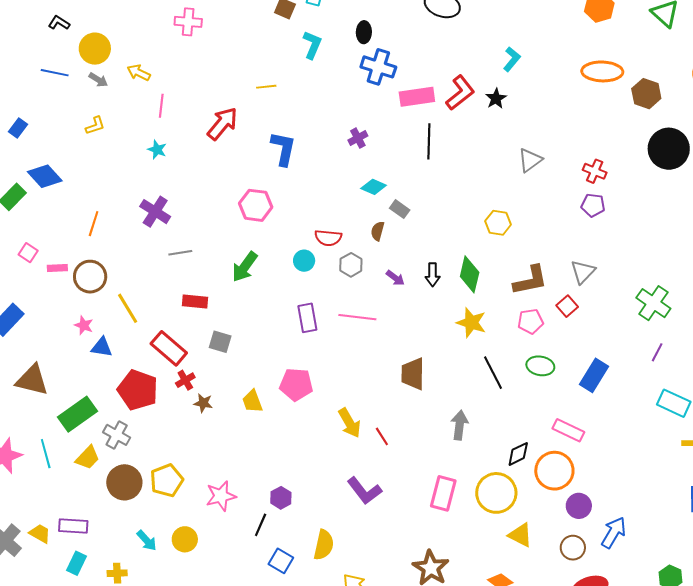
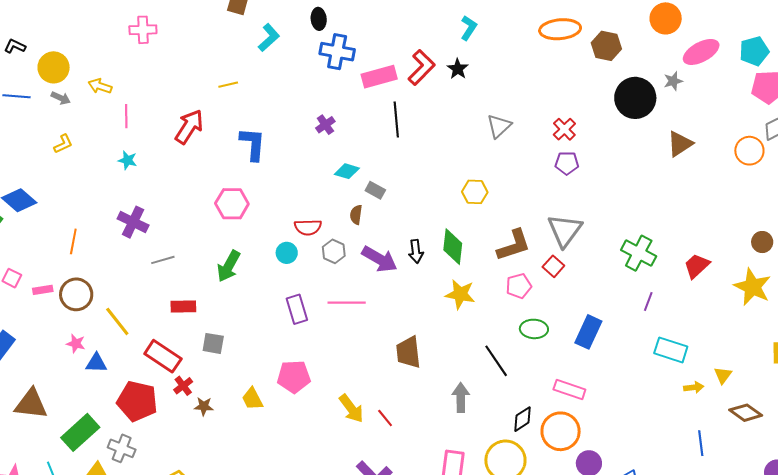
cyan L-shape: (312, 45) -> (269, 38), turned 32
red cross: (595, 171) -> (564, 129), turned 30
gray triangle: (583, 272) -> (565, 230), size x1.4
purple arrow: (395, 278) -> (379, 259), size x1.8
black line: (493, 373) -> (496, 361), moved

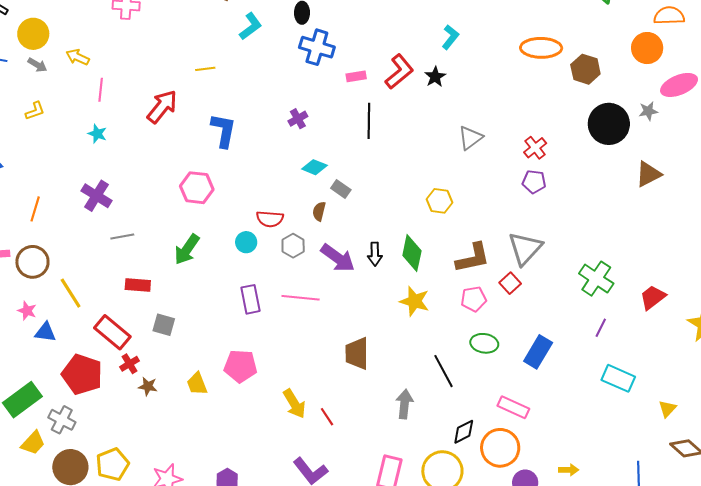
pink rectangle: (379, 77) -> (356, 76), size x0.6
yellow arrow: (694, 387) -> (569, 470), moved

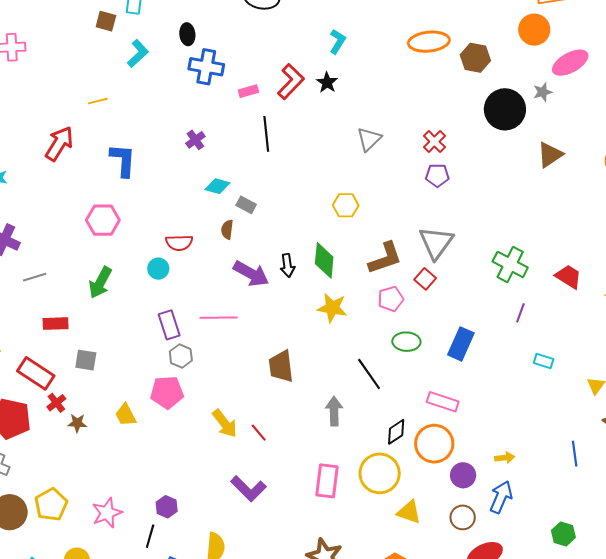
gray hexagon: (293, 246) -> (181, 356), moved
red trapezoid: (653, 297) -> (568, 277), turned 76
cyan rectangle: (618, 378) -> (544, 361), size x0.6

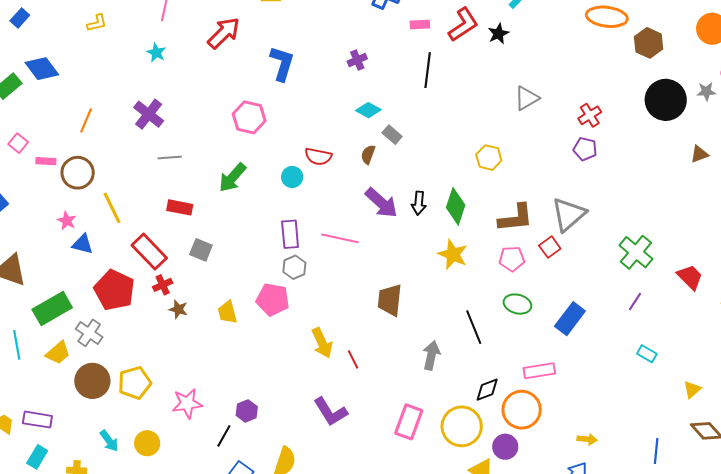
brown triangle: (550, 155) -> (699, 154), size x0.7
pink rectangle: (443, 402) -> (539, 371), turned -40
purple circle: (463, 475) -> (505, 447), moved

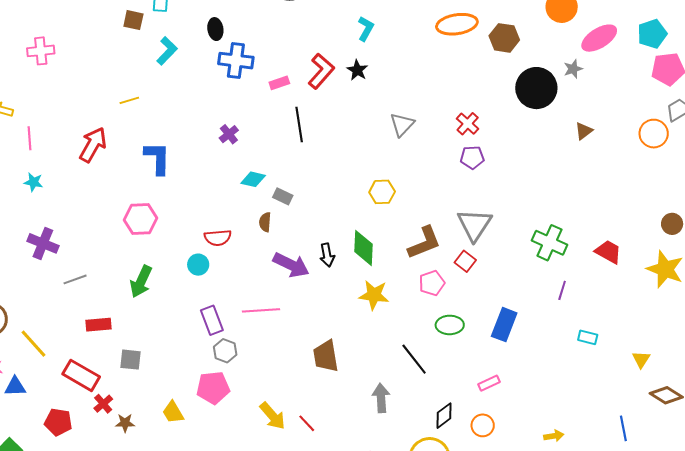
red pentagon: (114, 290) -> (58, 422), size x0.7
pink rectangle: (539, 371) -> (489, 383), size x0.7
orange circle: (522, 410) -> (483, 425), size x0.6

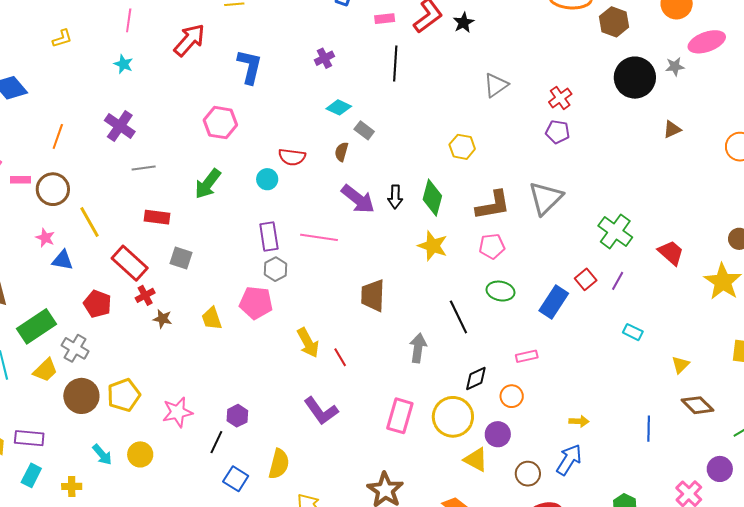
red square: (465, 261) -> (586, 279), moved

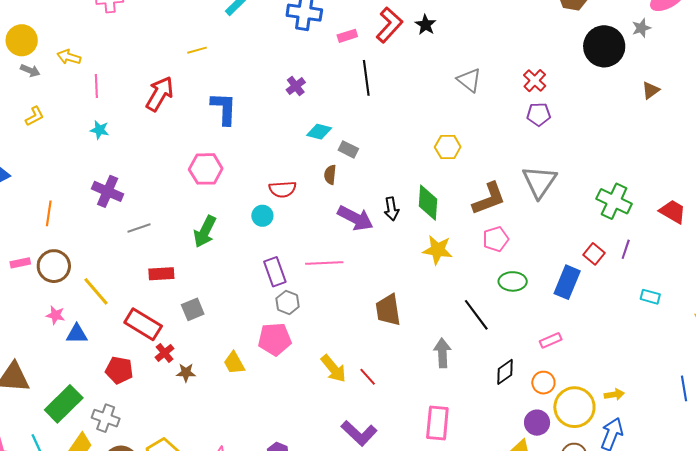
gray triangle: (496, 85) -> (469, 80), turned -36
gray square: (181, 258) -> (193, 309), turned -30
yellow circle: (453, 417) -> (574, 407), moved

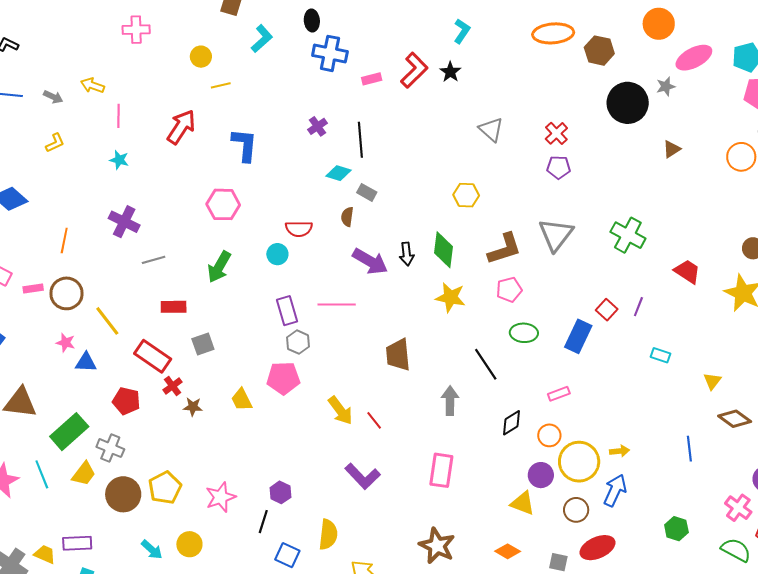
yellow circle: (22, 40) -> (201, 57), moved, size x0.7
black line: (366, 78) -> (360, 140), moved
green cross: (614, 201) -> (628, 235), moved

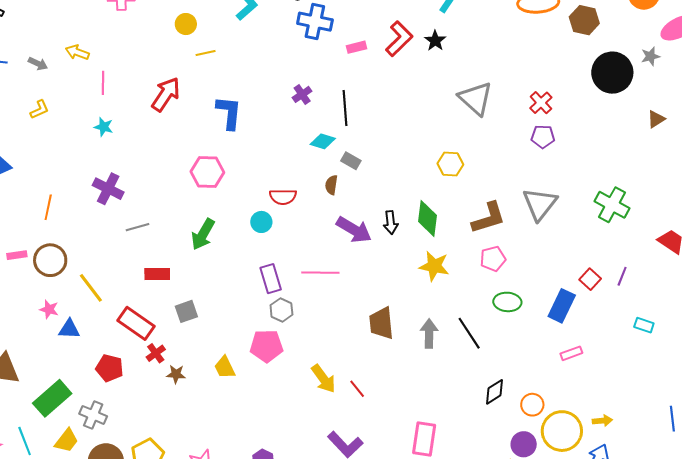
gray triangle: (491, 129) -> (476, 98), size x1.4
pink rectangle: (559, 394) -> (571, 353), moved
gray arrow: (450, 401) -> (429, 334), moved

